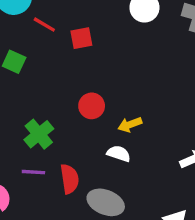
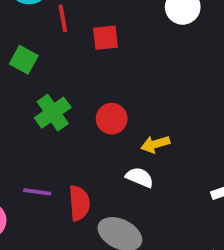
red line: (44, 25) -> (63, 18), turned 45
green cross: (39, 134) -> (53, 113), moved

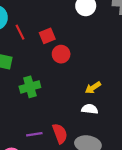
green cross: (53, 113) -> (30, 87), turned 36
red circle: (112, 119) -> (61, 54), moved

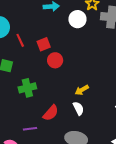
white semicircle: (90, 109) -> (78, 108), turned 56
red semicircle: (60, 134) -> (51, 113), moved, turned 60

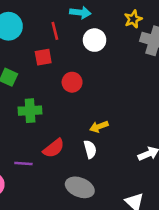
white circle: (77, 19) -> (95, 40), moved
red line: (20, 40) -> (55, 31), moved
red square: (44, 44) -> (43, 57), moved

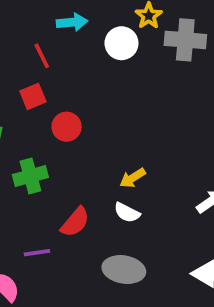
white circle: (95, 40) -> (121, 43), moved
red circle: (72, 82) -> (67, 127), moved
white semicircle: (90, 149) -> (127, 213), turned 144

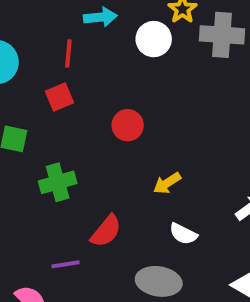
red line: (42, 56) -> (68, 53), turned 32
red circle: (67, 127) -> (128, 125), moved
white semicircle: (127, 213) -> (183, 234), moved

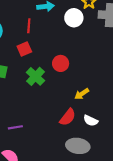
green cross: (58, 182) -> (35, 76), moved, turned -30
red semicircle: (106, 231) -> (68, 117), moved
purple line: (66, 264) -> (15, 127), moved

